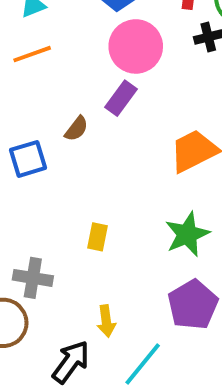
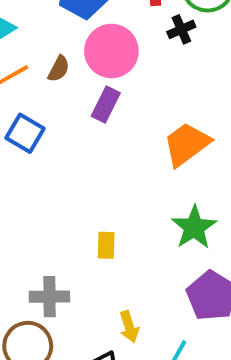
brown semicircle: (76, 129) -> (59, 69), moved
blue square: (28, 159) -> (25, 133), moved, turned -33

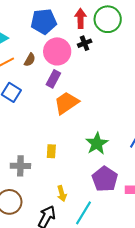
black cross: (181, 29) -> (85, 43), moved
orange trapezoid: (187, 144) -> (66, 103), moved
gray cross: (49, 297) -> (20, 166), moved

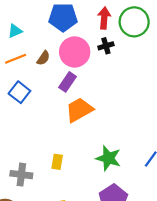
green star: (97, 144) -> (108, 158), turned -30

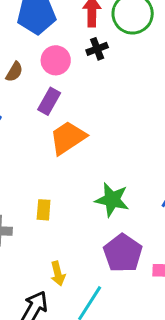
pink circle: (75, 52) -> (56, 60), size x0.7

